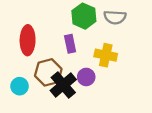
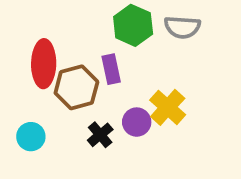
yellow cross: (106, 55) -> (168, 107), moved, turned 30
brown hexagon: (48, 72) -> (76, 87), moved
black cross: (63, 85) -> (100, 135), size x0.6

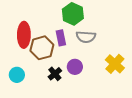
gray semicircle: (182, 27) -> (86, 37), moved
yellow cross: (168, 107) -> (115, 64), moved

